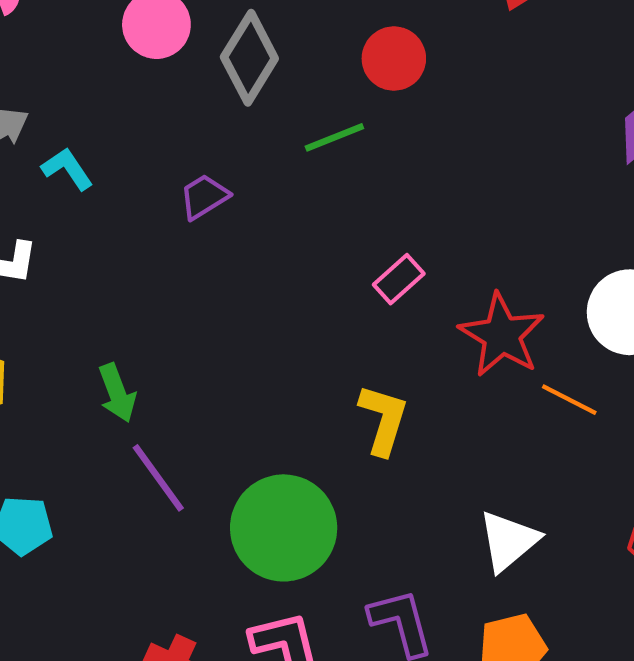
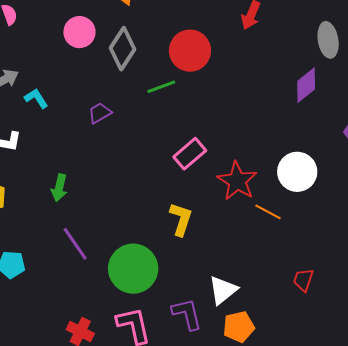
red circle: (394, 59) -> (190, 51), size x1.4
pink rectangle: (399, 279) -> (190, 154), size x1.4
green arrow: (117, 393) -> (59, 188), moved, turned 32
white triangle: (508, 541) -> (223, 290), moved

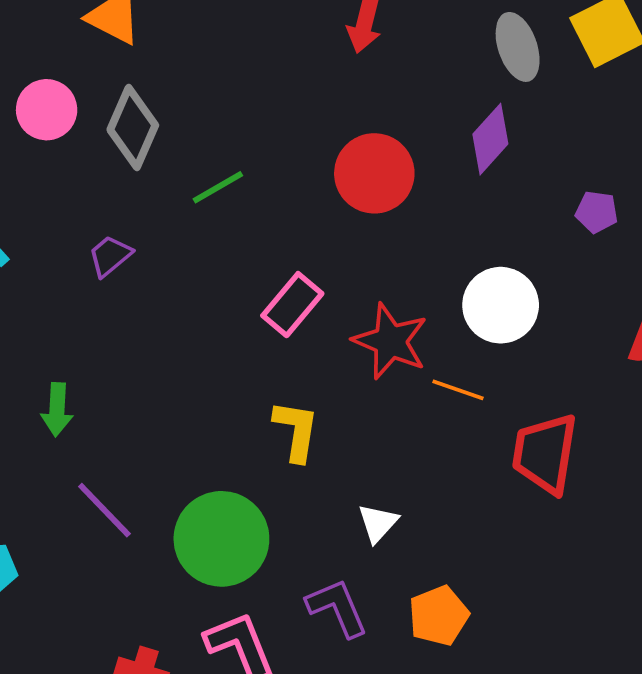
red circle: (190, 51) -> (374, 173), moved
red trapezoid: (303, 280) -> (545, 454), moved, size x1.8
white triangle: (223, 290) -> (378, 523), moved, size x0.7

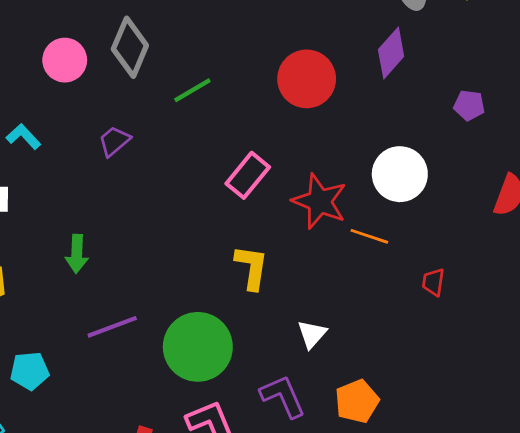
pink circle: (47, 110) -> (65, 60), moved
red trapezoid: (545, 454) -> (433, 282), size x0.5
purple line: (104, 510) -> (112, 327), turned -66

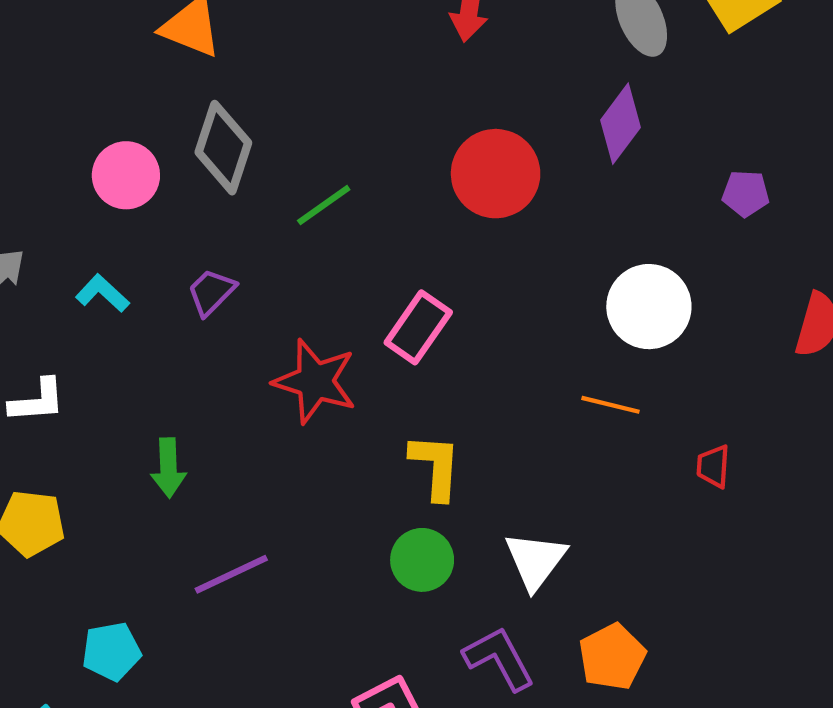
cyan L-shape: (23, 137) -> (102, 293), moved
red star: (320, 201) -> (315, 381), moved
white triangle: (312, 334) -> (535, 560), size x1.4
green circle: (198, 347) -> (422, 560), moved, size x0.6

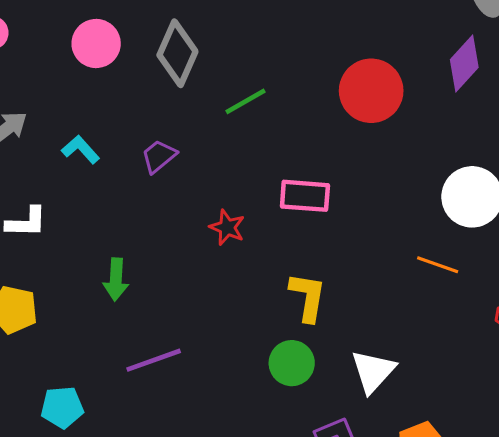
pink circle: (126, 175) -> (96, 44), moved
pink rectangle: (418, 327) -> (305, 196), turned 54
red star: (315, 381) -> (227, 227), size x0.6

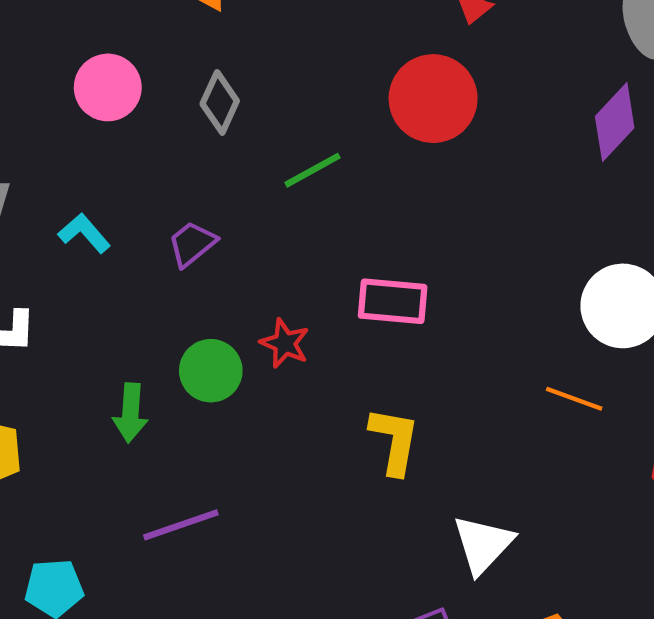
gray diamond: (177, 53) -> (220, 102), size x0.7
red circle: (371, 91) -> (433, 99), moved
green circle: (292, 363) -> (211, 371), moved

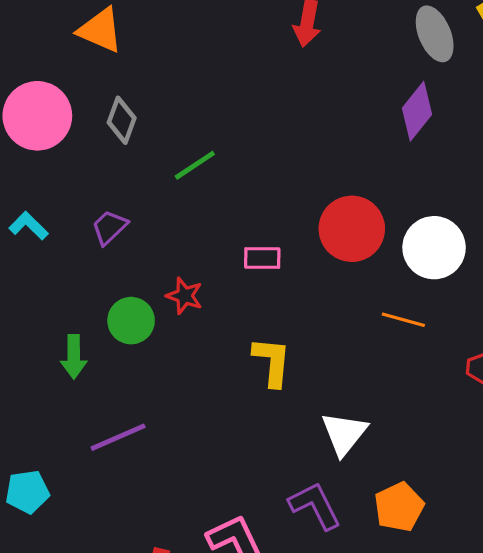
pink circle: (108, 87) -> (37, 116), size x1.4
red circle: (433, 99) -> (352, 229), moved
pink rectangle: (393, 301) -> (262, 258), size x0.7

